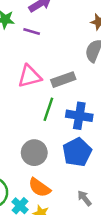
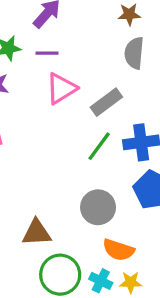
pink triangle: (30, 76) -> (61, 89), moved
green line: (48, 109) -> (99, 146), turned 35

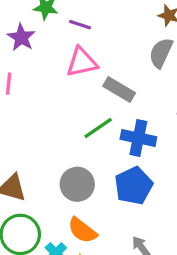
gray rectangle: (106, 102) -> (119, 89), turned 48

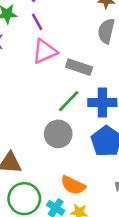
purple line: (80, 25) -> (37, 22), turned 54
gray circle: (77, 184) -> (58, 134), moved

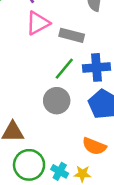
orange semicircle: (73, 185) -> (94, 146), moved

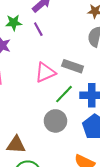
pink triangle: (38, 23) -> (45, 72), moved

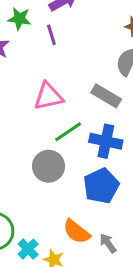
gray rectangle: (73, 66) -> (106, 96), moved

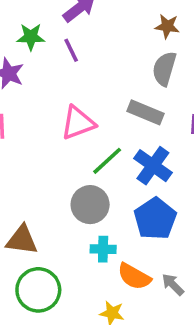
blue cross: (106, 141) -> (153, 166), turned 32
cyan cross: (28, 249) -> (103, 249), moved, turned -36

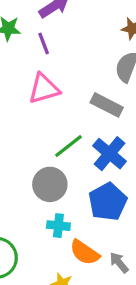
pink triangle: (78, 123) -> (44, 89), moved

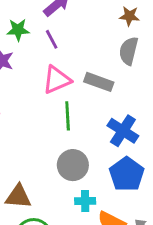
gray rectangle: (107, 105) -> (99, 82), moved
green line: (68, 146) -> (68, 116), moved, turned -48

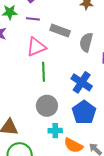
purple line: (52, 39) -> (33, 19), turned -56
gray semicircle: (129, 51) -> (86, 42), moved
gray rectangle: (99, 82) -> (60, 31), moved

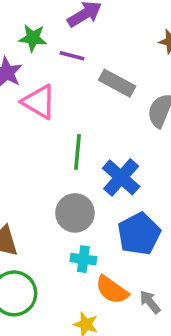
pink triangle: (36, 47) -> (39, 102), moved, turned 45
blue cross: (82, 82) -> (121, 177), moved

